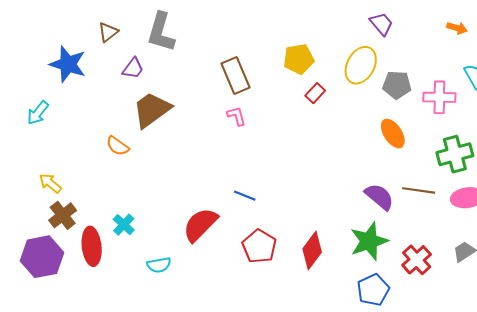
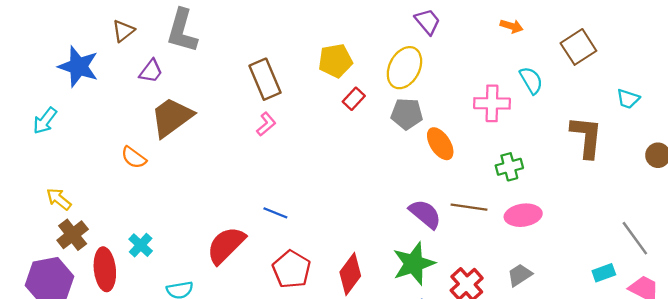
gray pentagon: (397, 85) -> (407, 114), moved
pink L-shape: (237, 116) -> (266, 124), turned 65
green cross: (455, 154) -> (509, 167), size x0.7

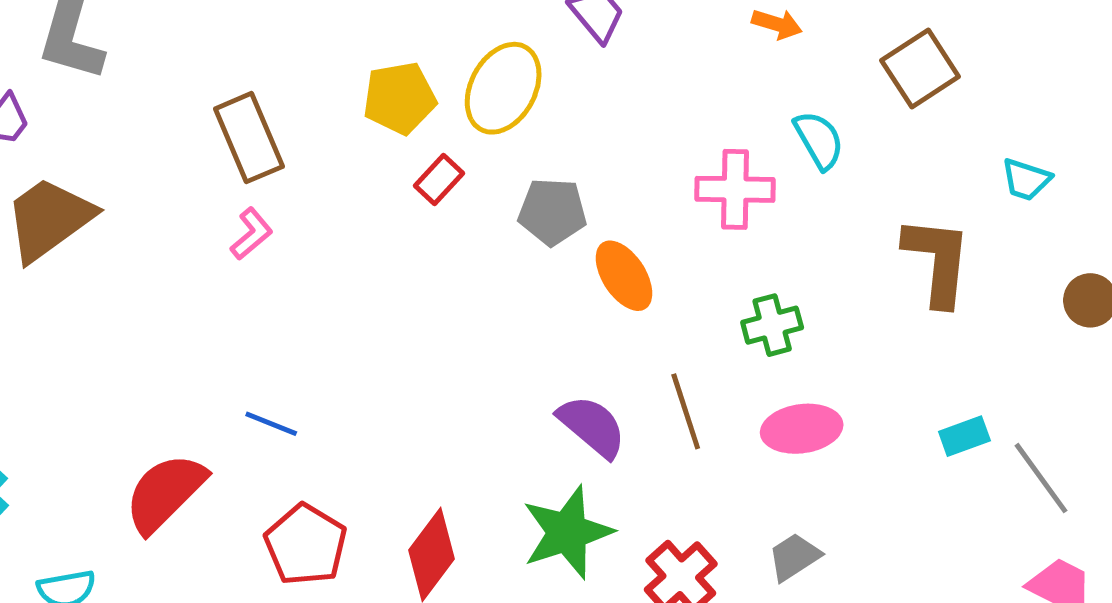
yellow ellipse: (404, 68) -> (503, 88), moved
brown line: (469, 207) -> (686, 411), turned 64
cyan rectangle: (604, 273) -> (964, 436), moved

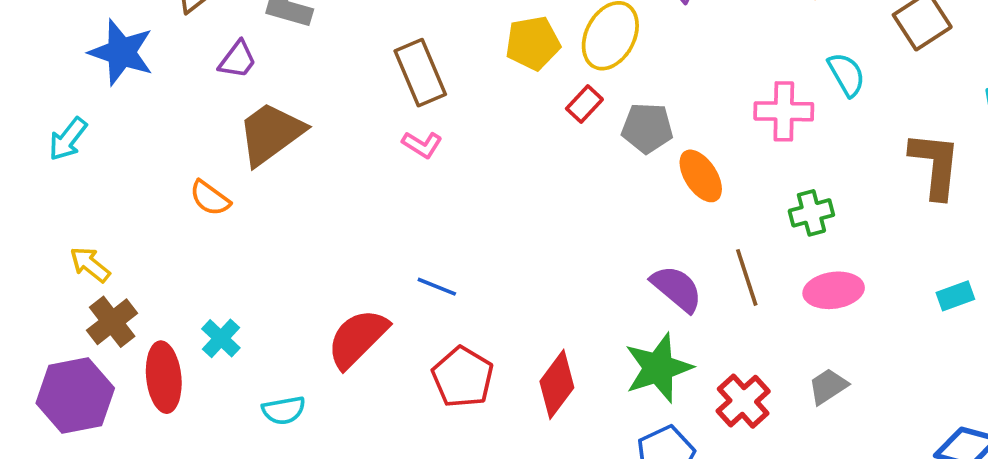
red rectangle: (439, 179) -> (584, 104), moved
pink L-shape: (251, 234) -> (422, 145), turned 72

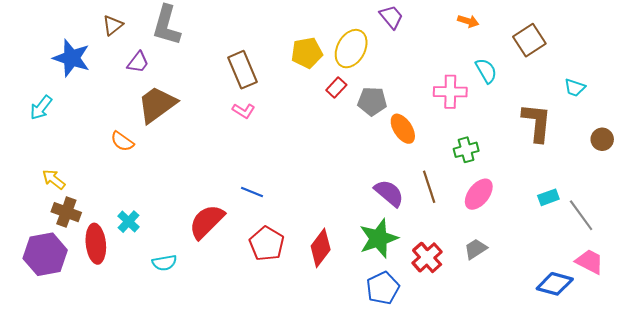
pink ellipse: (834, 290) -> (479, 194), turned -44
brown cross: (112, 322) -> (66, 212), turned -32

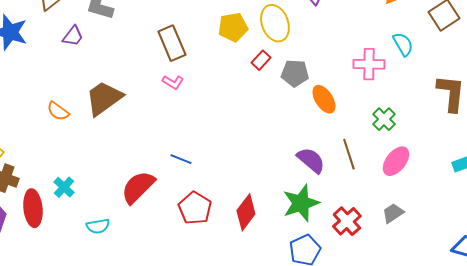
yellow ellipse: (351, 49) -> (275, 23), turned -48
brown trapezoid: (157, 104) -> (104, 98), moved
green cross: (466, 150) -> (384, 119), turned -30

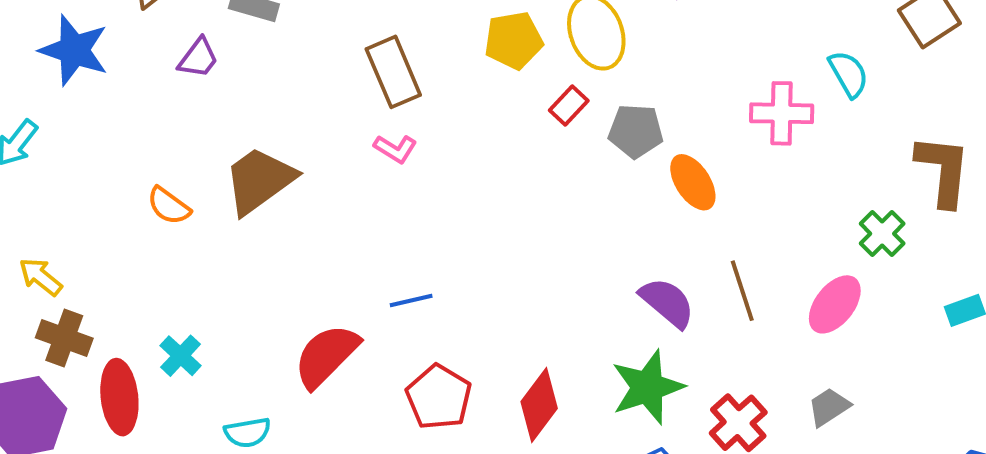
green cross: (384, 119) -> (882, 234), moved
blue line: (181, 159) -> (411, 301), turned -35

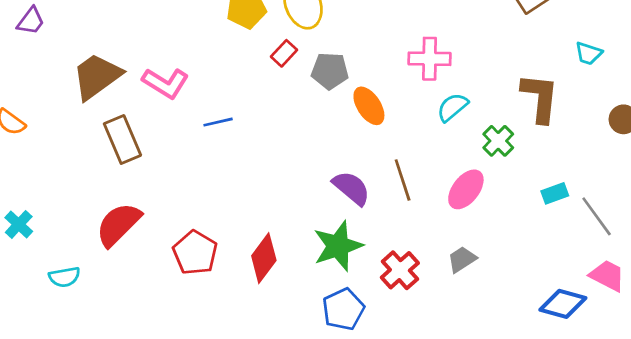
brown rectangle: (393, 72) -> (122, 140), moved
cyan semicircle: (849, 74) -> (452, 107), moved, turned -100
pink L-shape: (395, 149) -> (166, 83), size x1.6
brown trapezoid: (259, 180) -> (97, 76), moved
blue line: (411, 301) -> (218, 122), moved

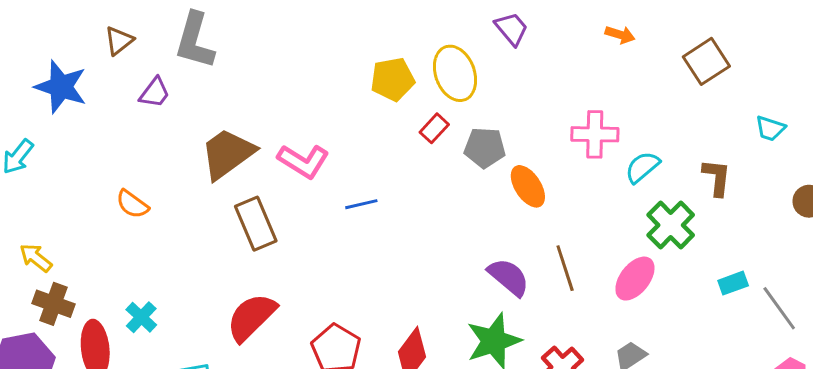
brown L-shape: (540, 98) -> (717, 177), size x0.7
cyan semicircle: (452, 107) -> (642, 167), moved
green cross: (498, 141) -> (671, 225), size x1.4

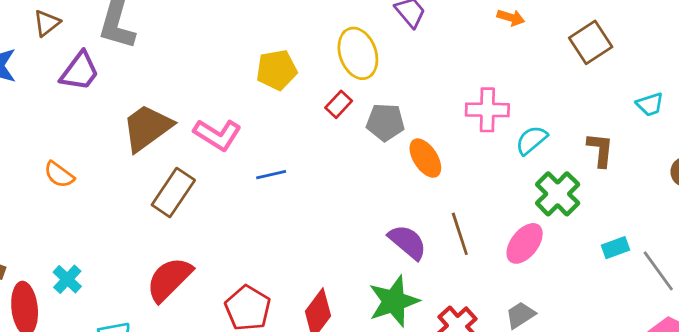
yellow pentagon: (393, 79) -> (277, 70), moved
purple trapezoid: (155, 93) -> (80, 71), size x1.4
cyan trapezoid: (770, 128) -> (650, 104), turned -36
brown rectangle: (256, 224) -> (173, 192), turned 57

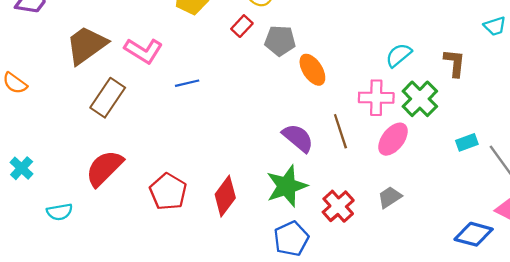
pink cross: (487, 110) -> (376, 98), moved

